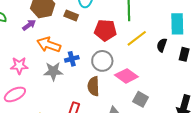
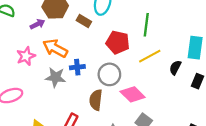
pink star: (19, 66) -> (26, 56), moved, turned -30

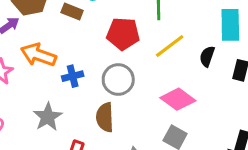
gray star: (55, 77) -> (48, 117), moved, turned -30
pink diamond: (133, 94) -> (178, 99), moved

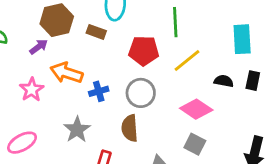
black semicircle: (207, 56) -> (224, 81), moved, turned 84

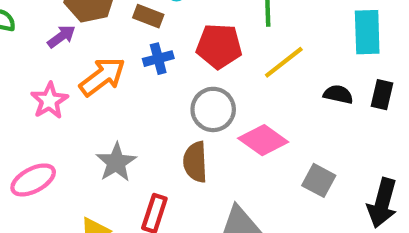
orange arrow: (67, 73) -> (102, 77), turned 124
blue cross: (99, 91) -> (158, 59), moved
pink diamond: (196, 109) -> (263, 140), moved
gray square: (195, 144) -> (319, 180), moved

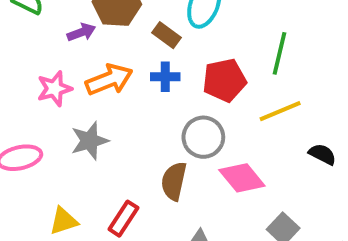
red pentagon: (219, 46) -> (224, 80), turned -30
gray star: (116, 162) -> (90, 141), moved

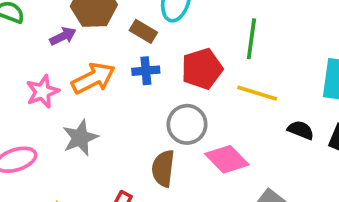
yellow line: (280, 111) -> (257, 93), turned 45

